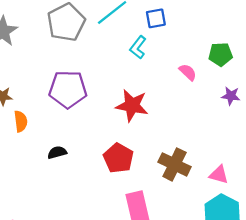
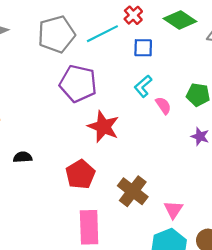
cyan L-shape: (138, 47) -> (143, 86), moved
purple pentagon: (68, 89) -> (78, 84), moved
pink triangle: (219, 175) -> (173, 210), turned 36

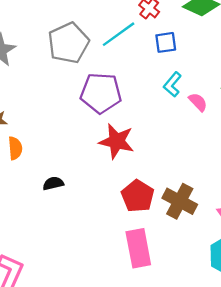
red star: (103, 127) -> (117, 141), moved
red pentagon: (80, 174) -> (138, 196), moved

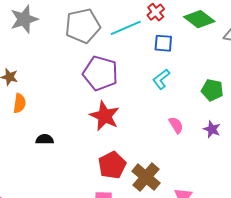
pink semicircle: (198, 102) -> (176, 125), moved

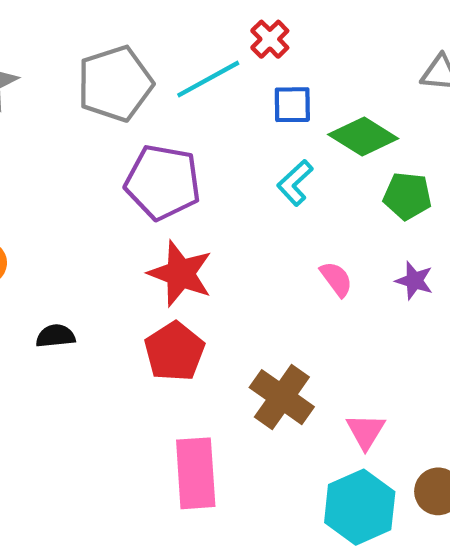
green diamond: (199, 19) -> (363, 137), moved
red pentagon: (112, 165) -> (174, 351), moved

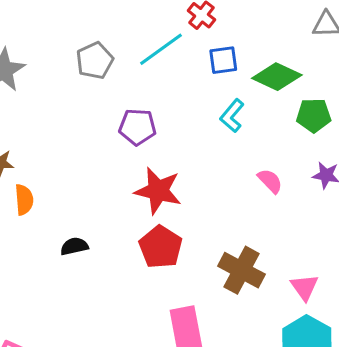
gray pentagon: (115, 84) -> (95, 61), size x0.7
purple pentagon: (163, 182) -> (137, 127), size x0.7

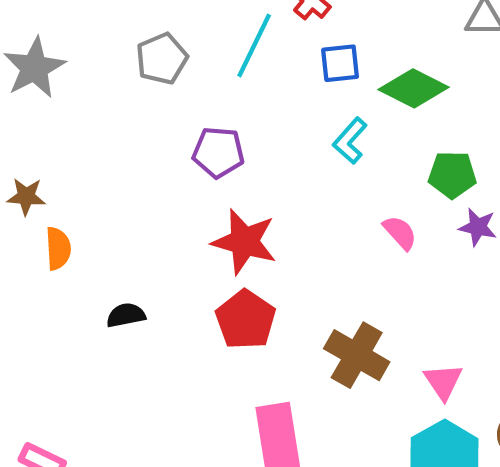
cyan line: (161, 49) -> (254, 46), turned -30
green pentagon: (314, 115) -> (452, 175), moved

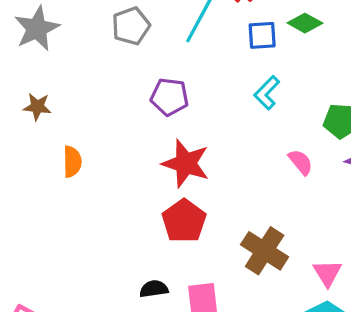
green diamond: (414, 88) -> (305, 23), moved, size x0.7
brown star: (26, 196) -> (37, 107), moved
orange semicircle: (58, 248) -> (72, 162), moved
black semicircle: (126, 315) -> (154, 289), moved

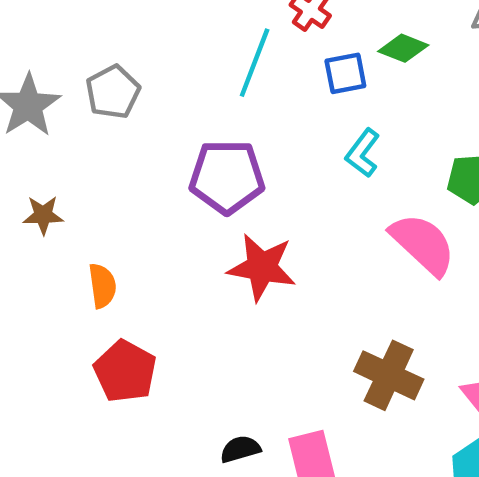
gray pentagon: (131, 26) -> (113, 92), moved
purple pentagon: (170, 97) -> (227, 177), size x1.4
pink semicircle: (301, 162) -> (423, 244), size x1.8
red pentagon: (184, 221) -> (125, 371), moved

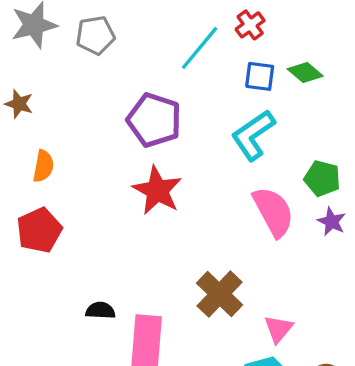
cyan L-shape: (363, 153) -> (253, 135), size x1.5

